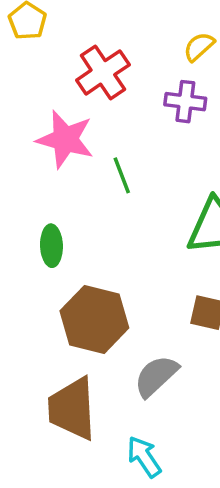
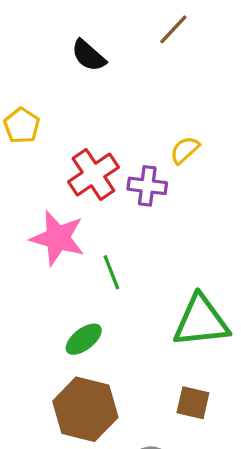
purple cross: (185, 102) -> (147, 186), moved
green ellipse: (51, 246) -> (84, 339), moved, turned 54

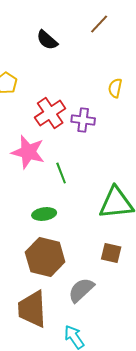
yellow semicircle: (185, 150) -> (115, 88), moved, turned -36
green ellipse: (84, 339) -> (44, 214), turned 30

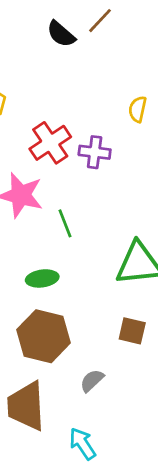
brown line: (99, 24) -> (100, 21), moved
black semicircle: (47, 40) -> (61, 34), moved
gray semicircle: (81, 290) -> (92, 381), size x0.7

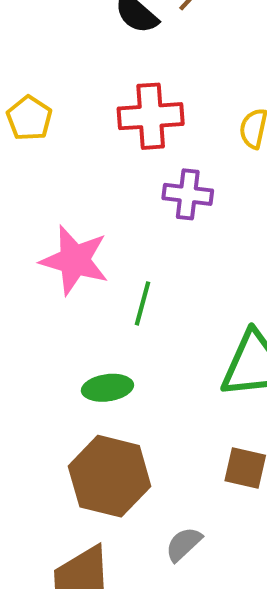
red cross: (50, 143) -> (151, 116), moved, turned 30
green line: (65, 223) -> (142, 303), turned 36

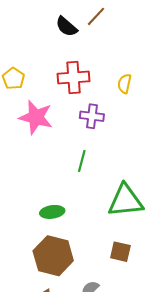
pink star: (75, 260) -> (36, 117), moved
green line: (142, 303) -> (82, 161), moved

